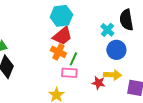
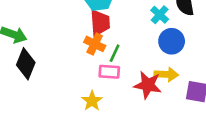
red trapezoid: (62, 36) -> (100, 23), turned -55
red star: (98, 83) -> (148, 85), size x1.5

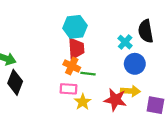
green line: (115, 53) -> (88, 74), turned 72
pink rectangle: (109, 72) -> (68, 89), moved
yellow star: (92, 101) -> (83, 102), moved

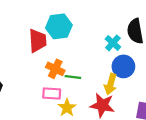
red trapezoid: (76, 49) -> (38, 41), moved
yellow arrow: (130, 91) -> (111, 84), moved, turned 102

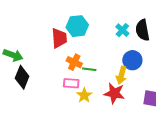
cyan cross: (113, 43) -> (122, 30), moved

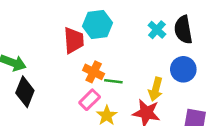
blue circle: (132, 60) -> (183, 69), moved
pink rectangle: (71, 83) -> (90, 100), turned -49

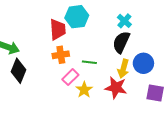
black semicircle: (183, 30) -> (121, 42), moved, turned 35
blue circle: (183, 69) -> (143, 63), moved
orange cross: (94, 72) -> (61, 55), moved, turned -35

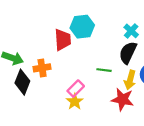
orange cross: (61, 55) -> (42, 68), moved
green line: (89, 62) -> (104, 70), moved
yellow star: (84, 90) -> (75, 102), moved

